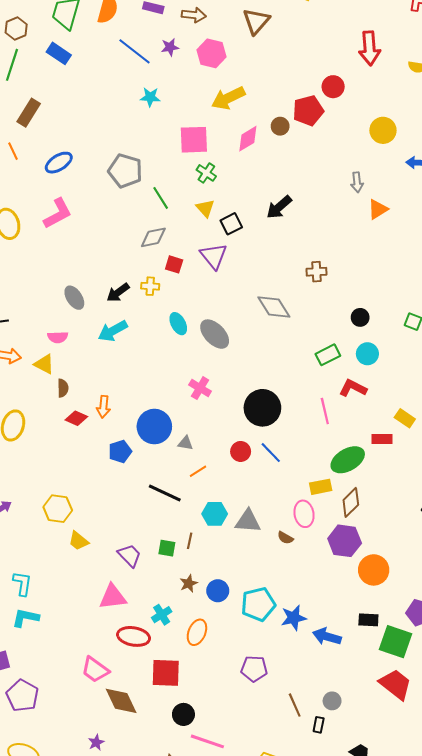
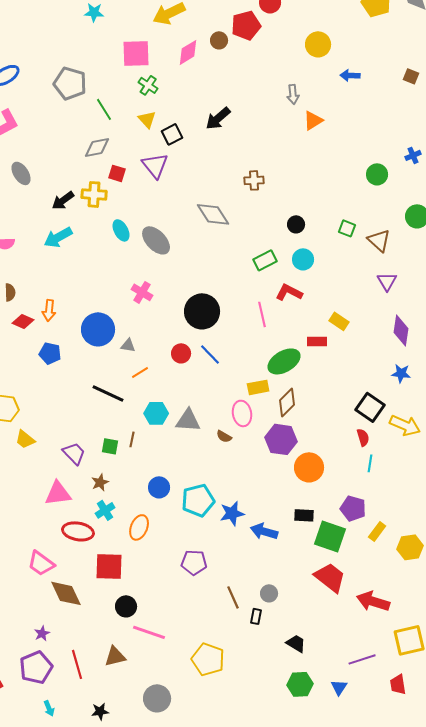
yellow cross: (150, 286) -> (94, 194), size x1.4
gray ellipse: (74, 298) -> (21, 173), moved
blue pentagon: (120, 451) -> (50, 353), moved, turned 30
brown star: (189, 583) -> (100, 482), moved

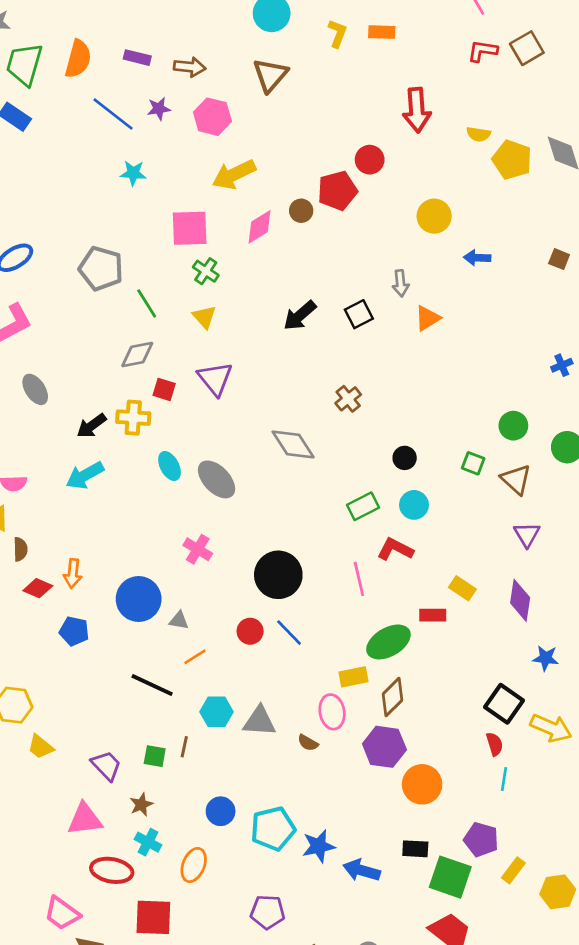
black square: (172, 134) -> (359, 314), moved
green circle: (377, 174) -> (513, 426), moved
brown cross: (254, 180) -> (348, 399), turned -36
purple diamond: (401, 330) -> (520, 600), moved
cyan cross: (105, 510) -> (148, 842), turned -30

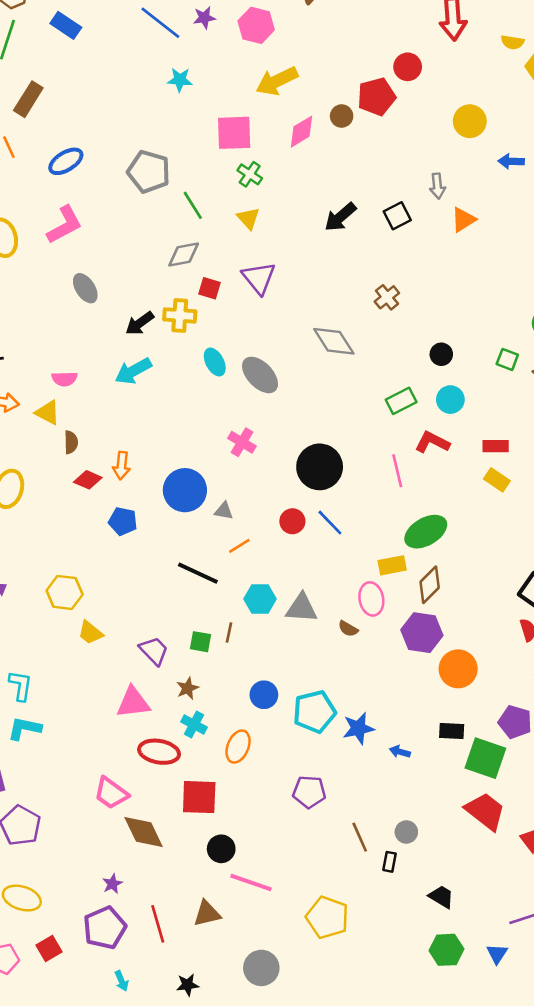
red rectangle: (433, 615) -> (496, 446), moved
blue arrow: (362, 870) -> (400, 752), size x0.6

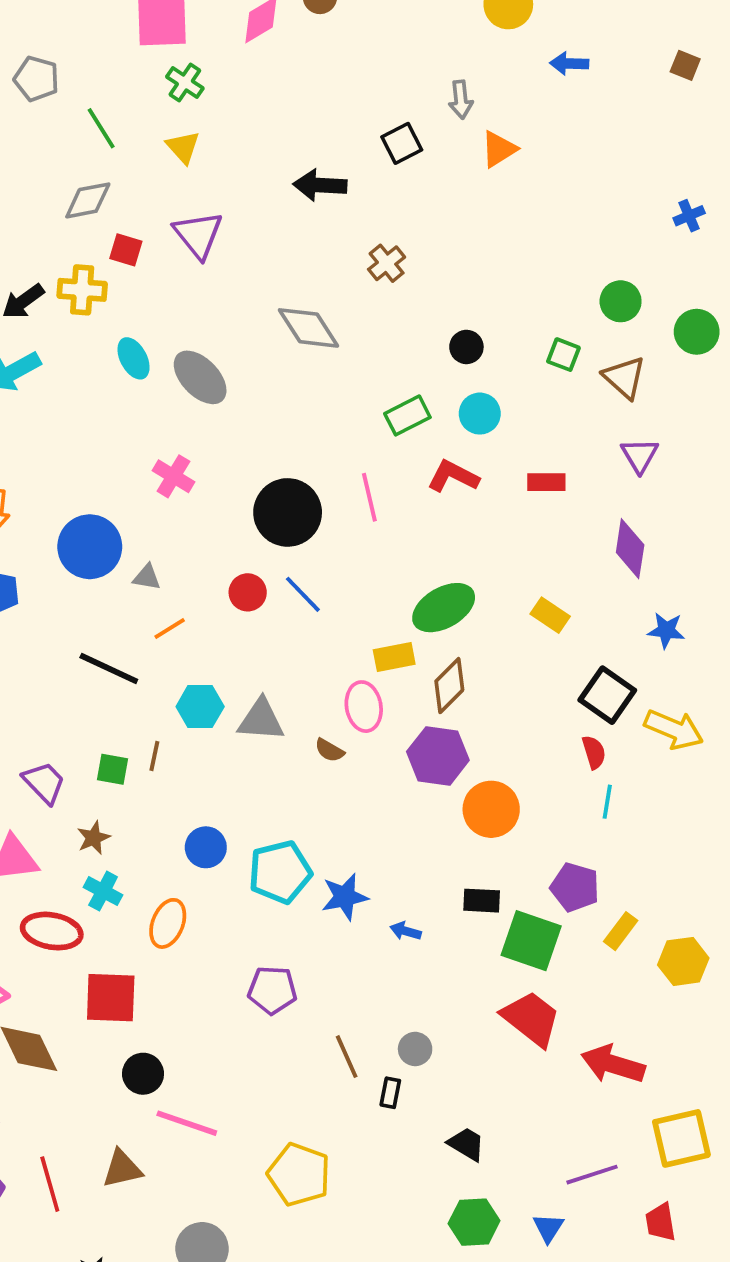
gray pentagon: (149, 172) -> (36, 79), size x0.7
black arrow: (340, 217) -> (320, 185), moved, turned 44
pink line: (397, 471) -> (369, 497), moved
yellow rectangle: (497, 480) -> (550, 615), moved

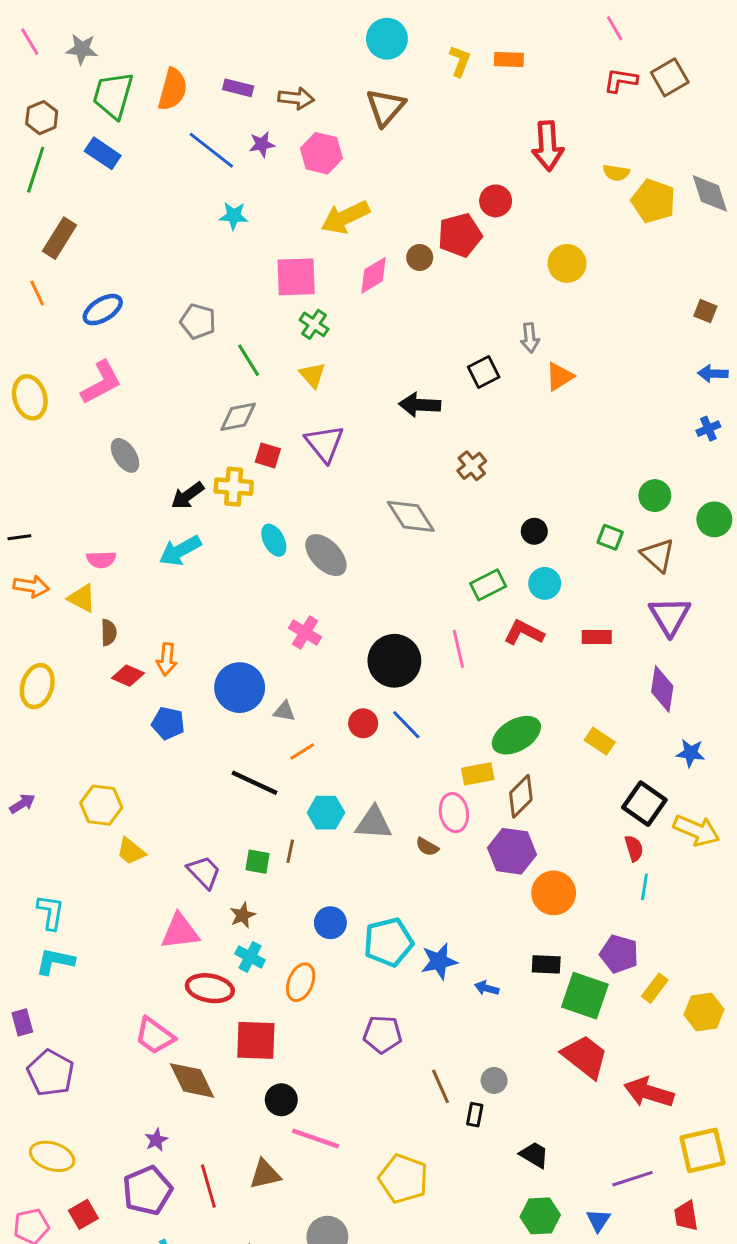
blue arrow: (569, 63) -> (713, 374), moved
purple triangle: (640, 455) -> (670, 616), size x1.4

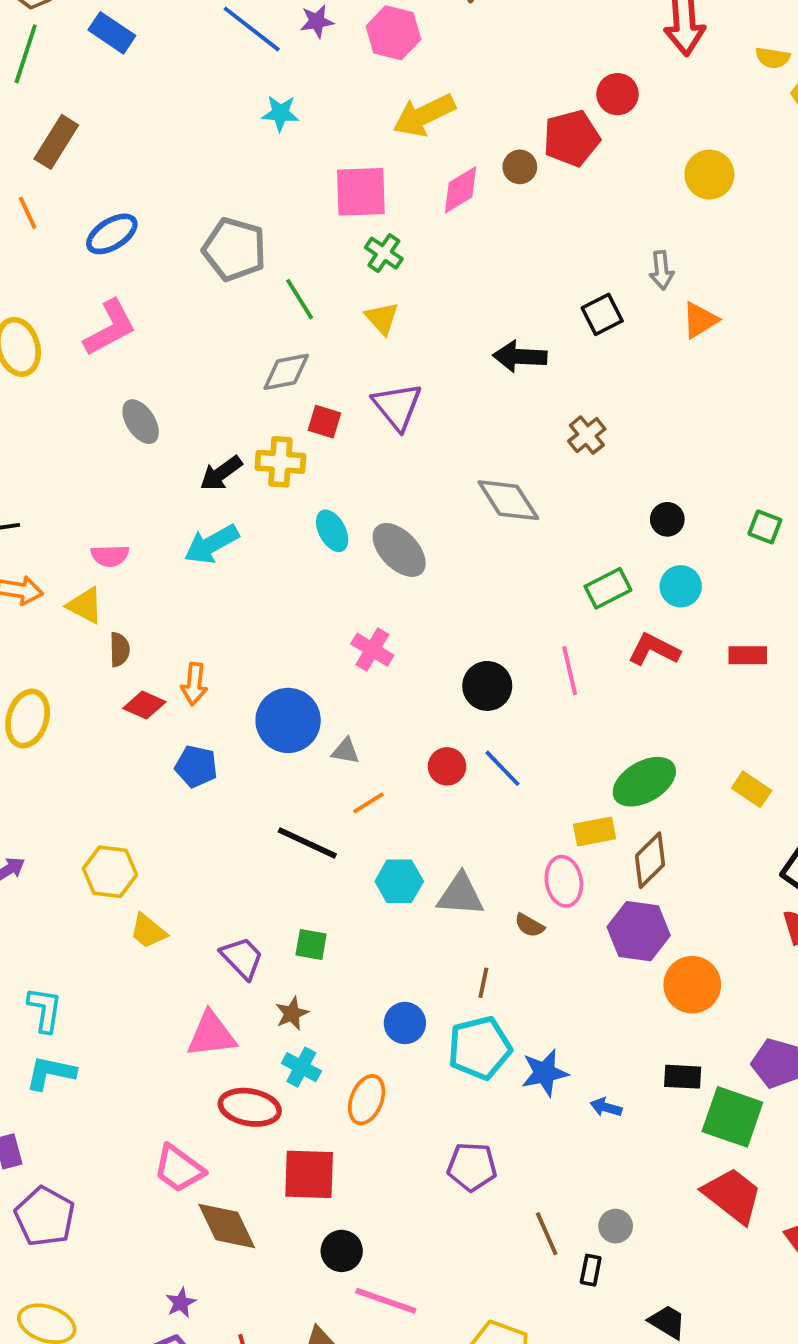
gray pentagon: (198, 321) -> (234, 249), size x1.4
black circle: (394, 661) -> (487, 686), size x0.7
brown line: (290, 851) -> (483, 983), moved

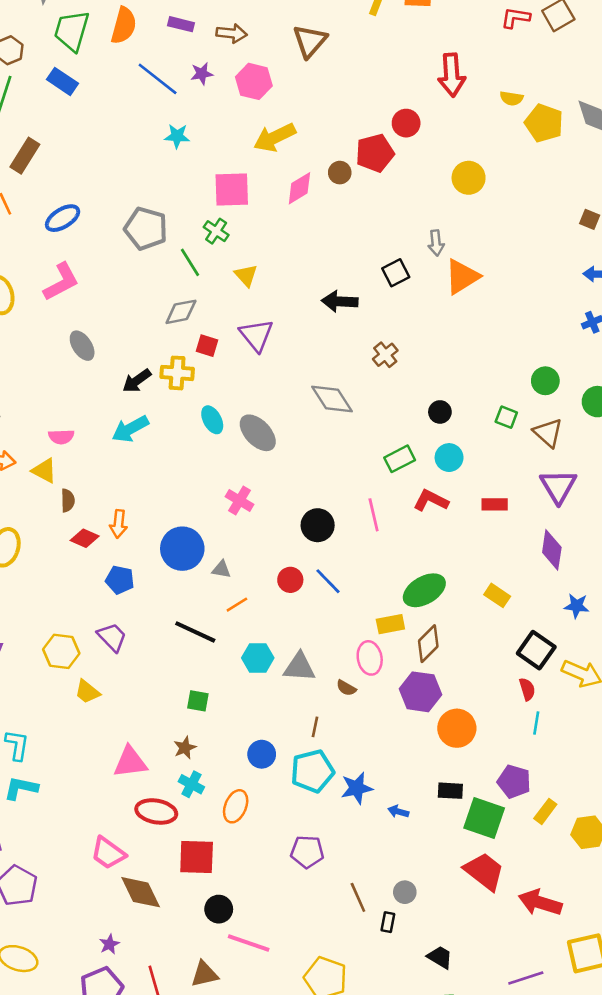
green cross: (384, 253) -> (216, 231), moved
orange triangle: (700, 320) -> (462, 277), size x1.4
purple trapezoid: (242, 958) -> (112, 637), moved

